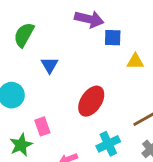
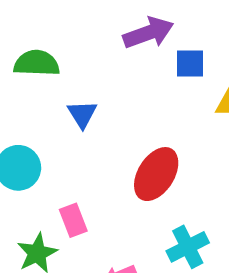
purple arrow: (89, 19) -> (148, 33), turned -32
green semicircle: (24, 35) -> (37, 63), turned 65

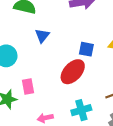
blue square: (190, 64) -> (86, 49), moved

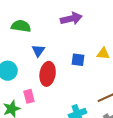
red ellipse: (73, 72) -> (48, 74), moved, turned -30

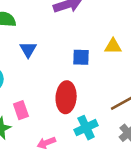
red ellipse: (48, 74) -> (66, 97), moved

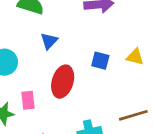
red ellipse: (66, 97) -> (63, 82), moved

